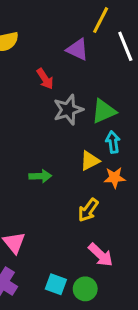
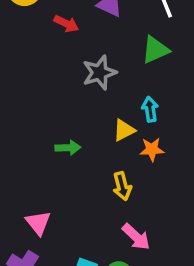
red arrow: (45, 79) -> (66, 24), moved, turned -30
green triangle: (104, 111) -> (155, 50), moved
yellow arrow: (88, 210) -> (122, 186), turned -50

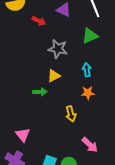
gray star: (99, 73) -> (58, 49), turned 30
yellow triangle: (124, 130) -> (54, 76), moved
pink arrow: (136, 237) -> (90, 145), moved

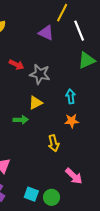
red arrow: (39, 21) -> (16, 65), moved
green triangle: (90, 36) -> (87, 60), moved

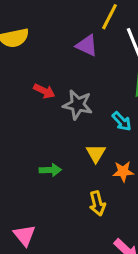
cyan arrow: (71, 96) -> (122, 121), moved, turned 144
yellow triangle: (36, 103) -> (96, 153), moved, turned -32

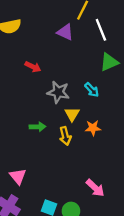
gray star: (78, 105) -> (58, 92), moved
yellow arrow: (97, 203) -> (65, 136), moved

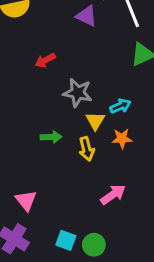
red arrow: (33, 67) -> (45, 60), turned 126
cyan arrow: (92, 90) -> (120, 106), moved, turned -70
pink arrow: (95, 188) -> (113, 195), moved, turned -78

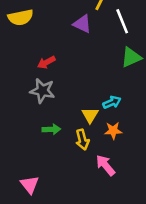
gray star: (78, 93) -> (42, 91), moved
pink arrow: (113, 195) -> (105, 165), moved, turned -95

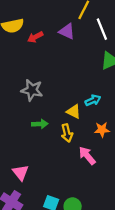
red arrow: (46, 62) -> (35, 37), moved
yellow triangle: (90, 115) -> (74, 112), turned -35
orange star: (113, 131) -> (102, 130), moved

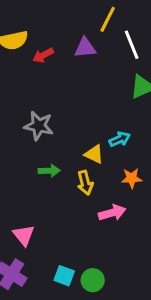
purple triangle: (67, 31) -> (85, 48), turned -30
pink arrow: (87, 156) -> (112, 213), turned 114

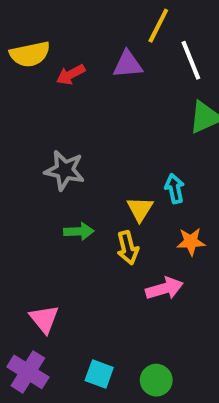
cyan arrow: (120, 139) -> (175, 189), turned -78
yellow triangle: (94, 154) -> (140, 209), turned 36
green circle: (93, 280) -> (156, 380), moved

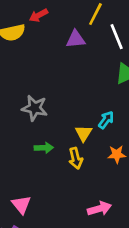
red arrow: (71, 75) -> (39, 15), moved
cyan arrow: (175, 189) -> (106, 120), turned 48
pink arrow: (164, 288) -> (99, 209), moved

